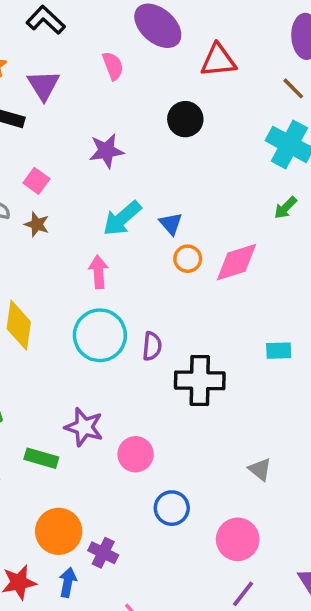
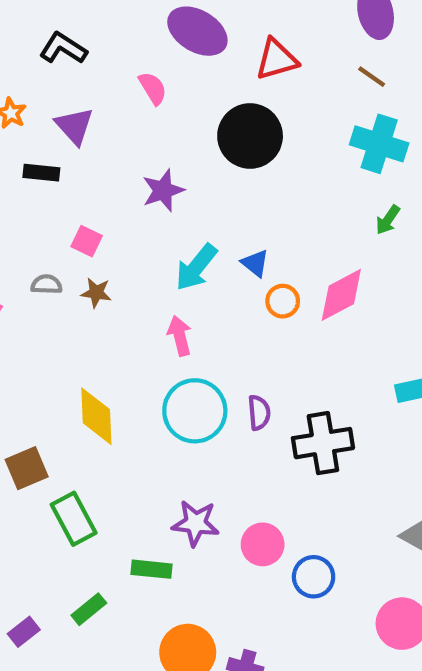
black circle: (185, 119) -> (250, 136), size x1.5
blue circle: (172, 508) -> (314, 577), moved

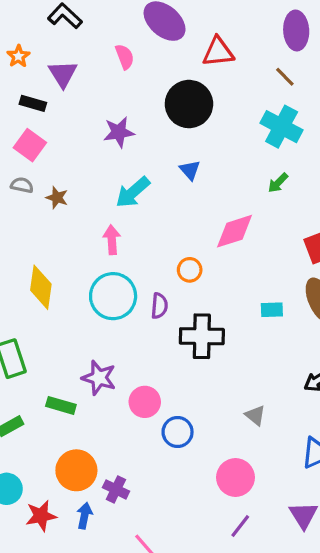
pink square: (87, 241) -> (30, 145), moved, size x1.4
blue triangle: (255, 263) -> (190, 170), moved
orange circle: (283, 301) -> (190, 270), moved

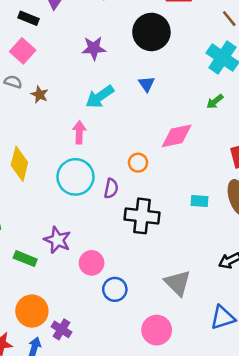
gray triangle: (255, 415) -> (178, 283), size x1.6

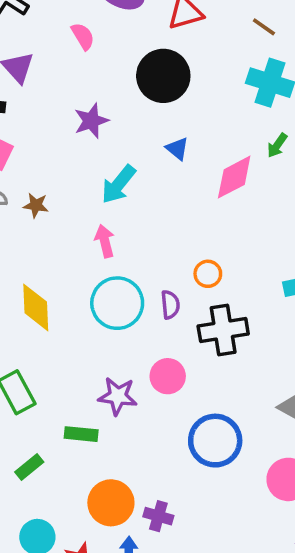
pink diamond: (177, 136) -> (234, 177), moved
orange circle: (138, 163) -> (208, 274), moved
pink circle: (92, 263) -> (168, 376), moved
blue circle: (115, 289) -> (215, 441), size x1.5

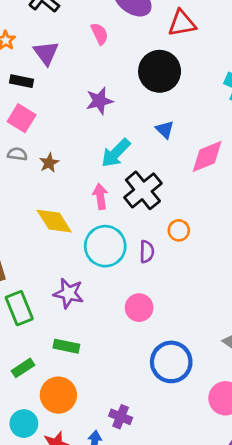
brown star: (36, 205) -> (49, 163), turned 30
yellow diamond: (36, 307) -> (54, 221), moved, turned -36
black cross: (223, 330) -> (143, 190), moved, turned -36
purple star: (118, 396) -> (69, 293), moved
orange circle: (111, 503) -> (58, 395), moved

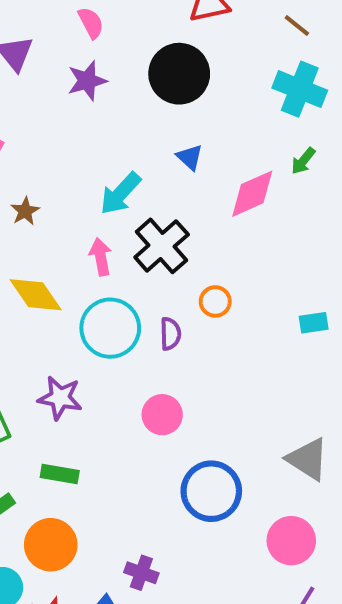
purple star: (99, 101) -> (87, 81), moved

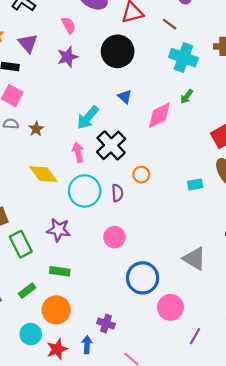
brown line: (297, 25) -> (170, 24), moved
pink circle: (291, 541) -> (171, 307), moved

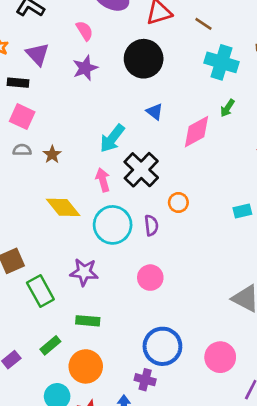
blue circle: (143, 278) -> (162, 346), moved

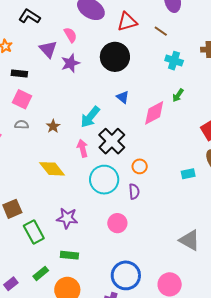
purple triangle: (38, 54) -> (48, 49), moved
cyan cross: (221, 62) -> (174, 61), size x0.7
brown star: (52, 155) -> (53, 126), moved
cyan circle: (113, 225) -> (104, 180), moved
purple semicircle: (151, 225) -> (134, 191), moved

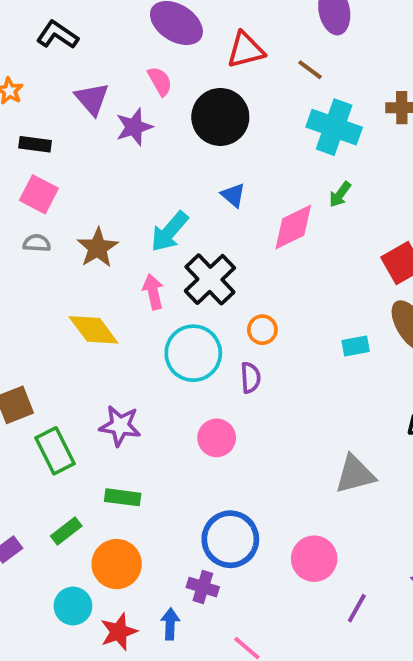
pink semicircle: (70, 35) -> (160, 81), moved
cyan cross: (174, 61) -> (334, 127), size x1.5
brown star: (53, 126) -> (98, 248), size x1.5
gray triangle: (190, 240) -> (355, 474), turned -45

